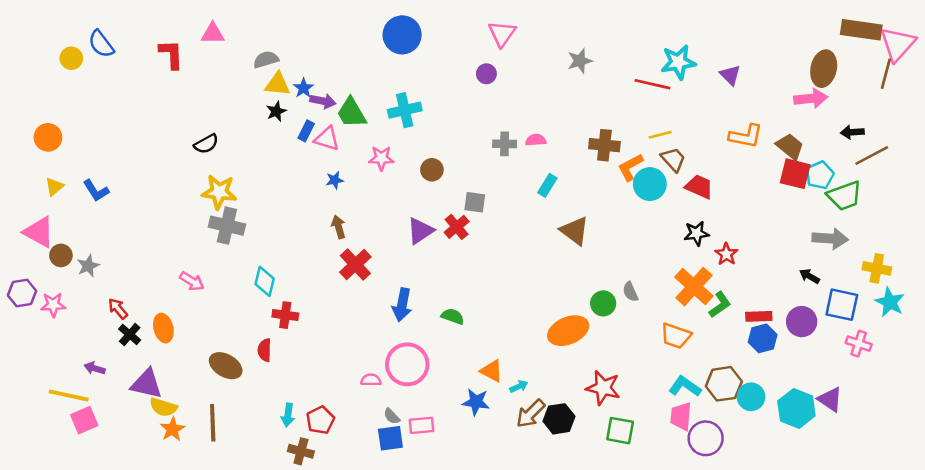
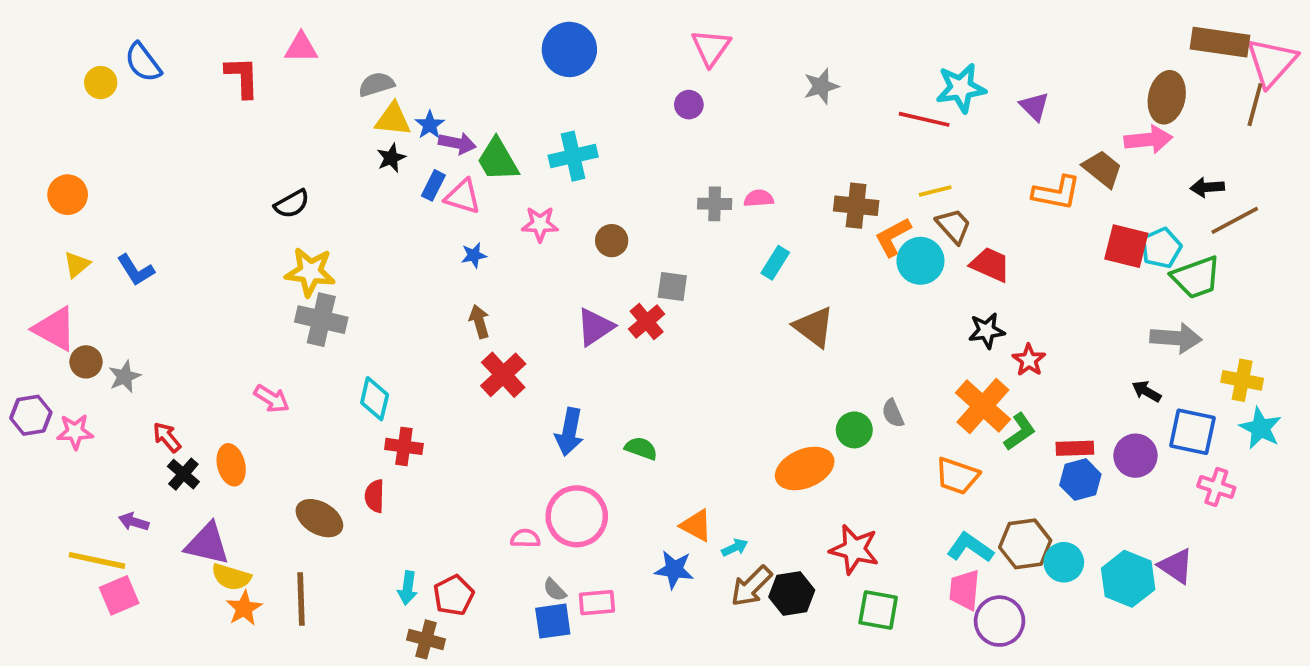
brown trapezoid: (790, 146) -> (1102, 169), moved

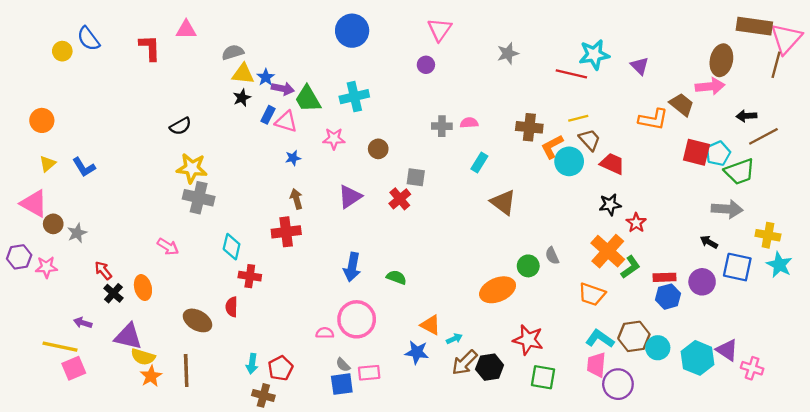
purple triangle: (595, 327) -> (350, 197), moved
red cross: (503, 375) -> (286, 232), moved, turned 36
pink cross: (1216, 487) -> (752, 368), moved

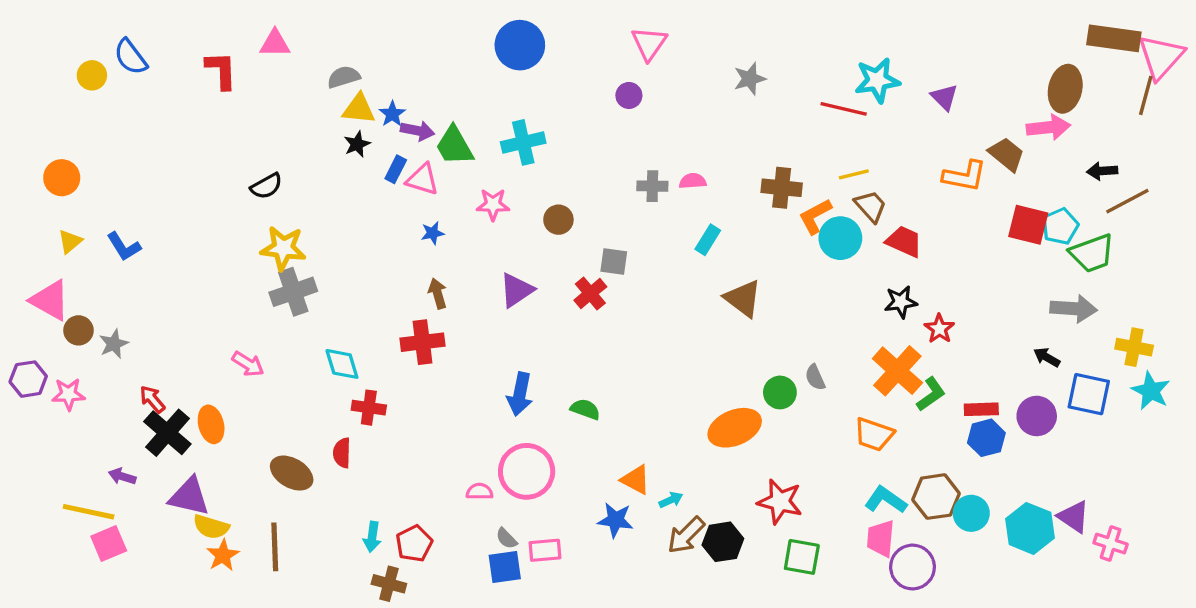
gray cross: (199, 198) -> (293, 292), turned -32
cyan diamond: (232, 247) -> (342, 364), turned -30
black cross: (113, 293) -> (167, 433), size x1.6

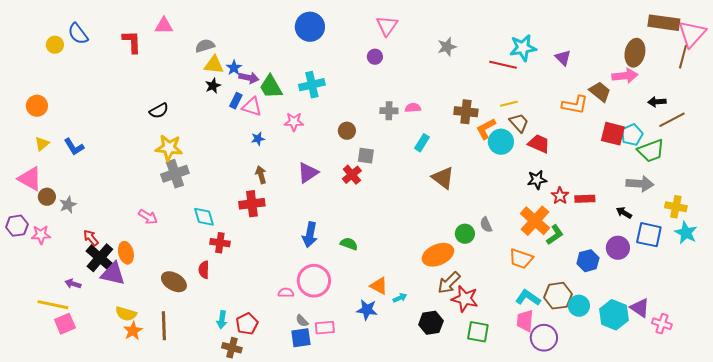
brown circle: (558, 220) -> (347, 131), moved
red rectangle: (981, 409) -> (585, 199), moved
purple triangle: (189, 497) -> (113, 274), moved
brown arrow: (686, 535) -> (449, 283), moved

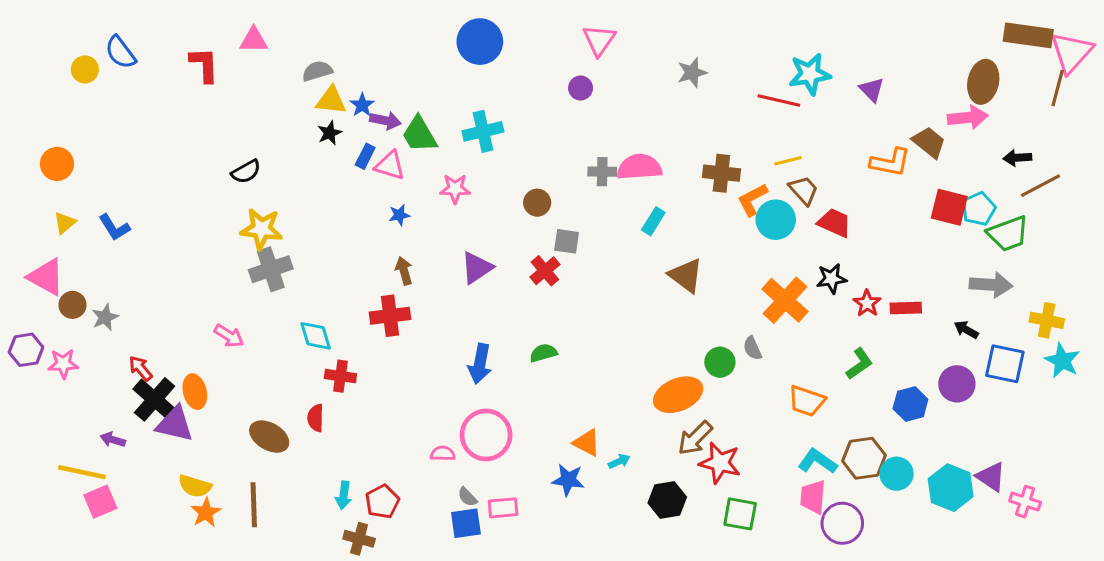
pink semicircle: (413, 108) -> (639, 167), size x1.8
orange cross: (535, 221) -> (785, 300), moved
green semicircle: (349, 244) -> (543, 353), moved, turned -36

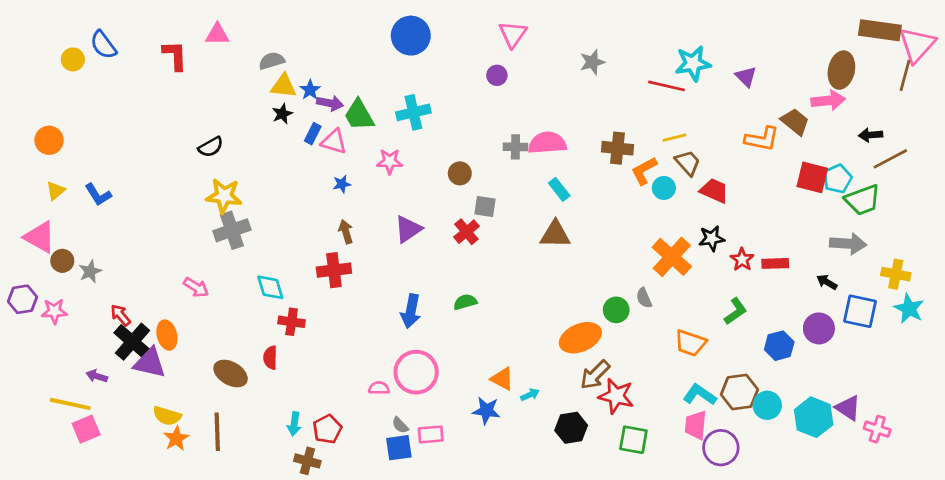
cyan circle: (776, 220) -> (664, 188), size x0.7
cyan rectangle: (653, 221) -> (559, 189), turned -70
brown triangle: (686, 275) -> (555, 234), moved, turned -36

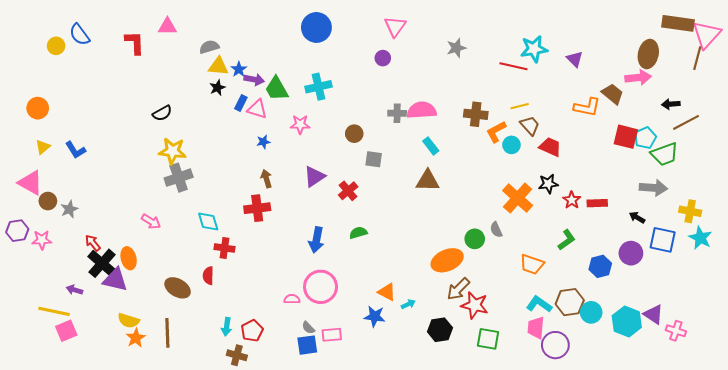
red cross: (466, 232) -> (348, 191), moved

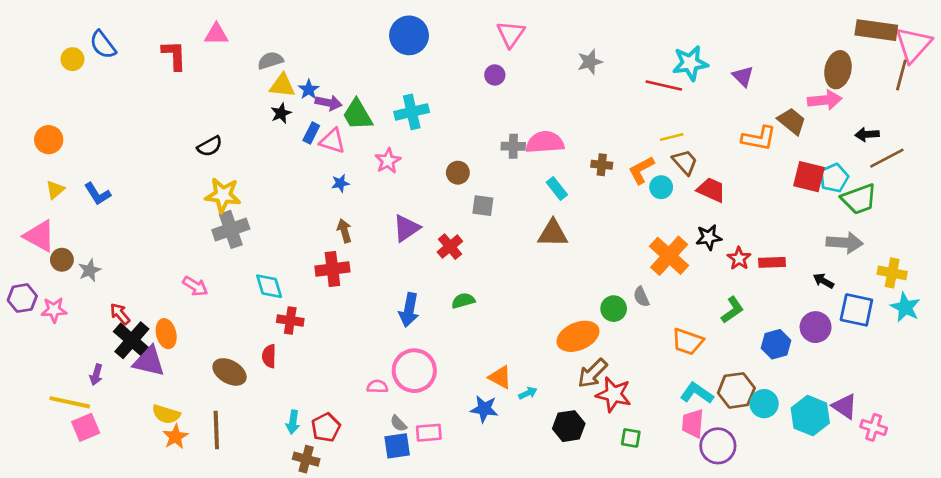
brown cross: (476, 114) -> (602, 165), moved, size x0.7
pink star: (300, 124) -> (388, 161), turned -30
purple arrow: (74, 290) -> (96, 375), turned -91
green square: (488, 339) -> (631, 438), size x0.7

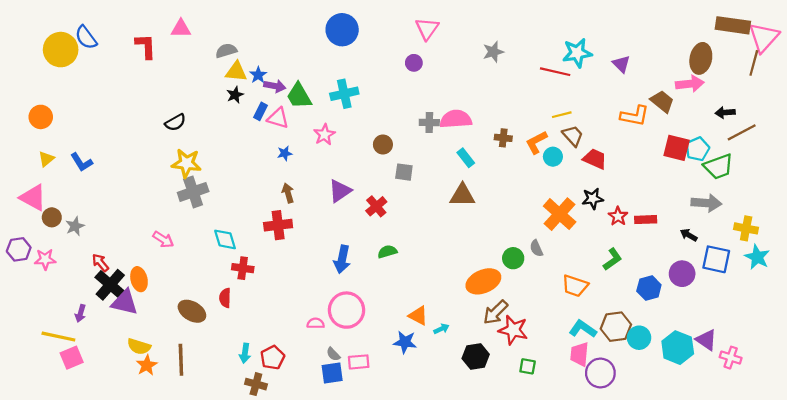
yellow circle: (72, 59) -> (61, 50), size x1.8

